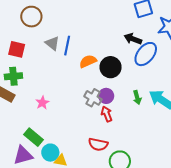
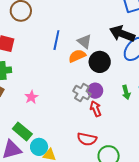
black arrow: (133, 39) -> (122, 34), size x1.4
gray triangle: (52, 43) -> (84, 41), moved

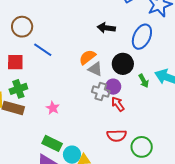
black arrow: (122, 34) -> (106, 28), moved, size x0.7
blue line: (56, 40) -> (43, 50), moved, turned -54
gray triangle: (84, 41) -> (95, 69), moved
black circle: (100, 62) -> (123, 64), moved

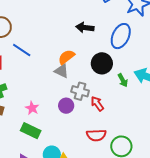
gray triangle: (95, 69) -> (62, 71), moved
purple circle: (113, 87) -> (66, 106), moved
green rectangle: (52, 143) -> (31, 131), moved

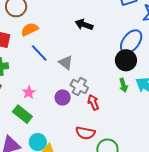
black arrow: (85, 28) -> (84, 25), moved
blue line: (22, 50) -> (39, 53), moved
orange semicircle: (66, 57) -> (30, 29), moved
black circle: (102, 63) -> (126, 60), moved

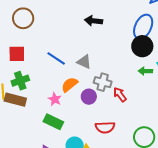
orange semicircle: (30, 29) -> (70, 85), moved
green arrow: (123, 85) -> (145, 71), turned 120
red semicircle: (85, 133) -> (105, 127), moved

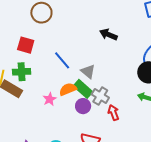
green rectangle: (53, 122) -> (83, 89), moved

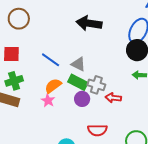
black arrow: (108, 35) -> (89, 23), size x1.4
orange semicircle: (68, 89) -> (53, 86), moved
red arrow: (113, 113) -> (113, 98), turned -49

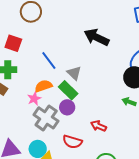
gray cross: (96, 85) -> (46, 118), moved, size x1.4
red arrow: (113, 98) -> (98, 126), moved

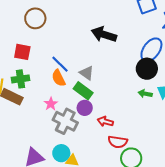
orange semicircle: (43, 86) -> (59, 78), moved, turned -90
red arrow: (98, 126) -> (105, 121), moved
red semicircle: (72, 142) -> (118, 142), moved

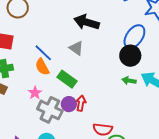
gray triangle: (87, 73) -> (76, 48), moved
purple circle: (85, 108) -> (69, 104), moved
red arrow: (105, 121) -> (81, 103), moved, turned 84

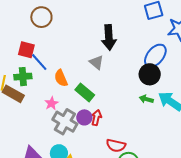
black arrow: (87, 22) -> (109, 37), turned -115
blue line: (43, 53) -> (39, 62), moved

